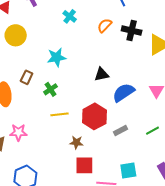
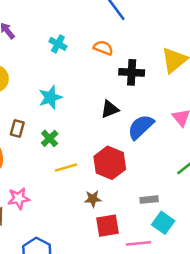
orange semicircle: (105, 25) -> (103, 48), turned 77
black cross: (132, 31) -> (132, 72), moved
gray rectangle: (120, 130) -> (149, 200), moved, turned 32
cyan square: (128, 171) -> (163, 223), turned -36

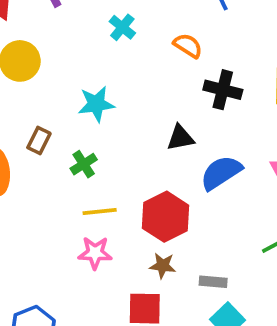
pink star: (19, 198) -> (95, 253), moved
brown star: (93, 199) -> (163, 266), moved

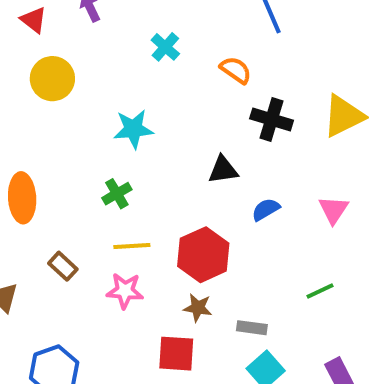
brown rectangle: (39, 141) -> (63, 266), moved, turned -76
blue semicircle: (221, 173) -> (266, 209), size x0.6

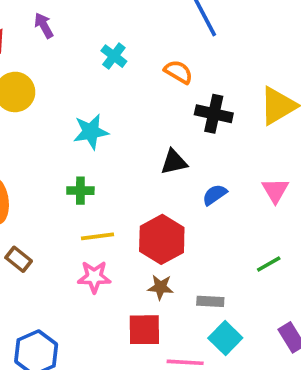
green cross: (117, 194) -> (80, 191), turned 35
brown rectangle: (63, 266) -> (19, 259), moved

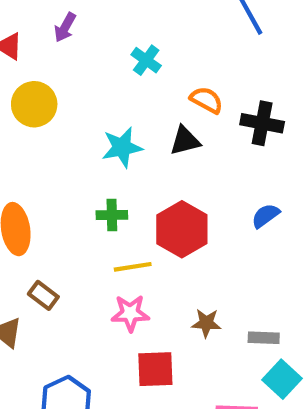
purple arrow: (44, 25) -> (65, 27), turned -120
orange semicircle: (178, 72) -> (207, 100), moved
black triangle: (174, 162) -> (185, 141), moved
red hexagon: (162, 239) -> (182, 229), moved
red square: (144, 330) -> (155, 369), moved

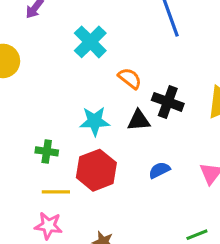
cyan cross: (146, 60) -> (90, 42), size x1.5
black triangle: (185, 141) -> (139, 120), moved
cyan star: (122, 147) -> (95, 121), moved

